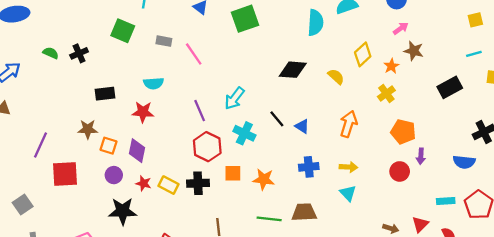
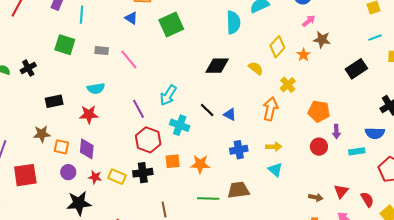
yellow cross: (386, 94) -> (288, 85), moved
cyan rectangle: (446, 201) -> (357, 151), moved

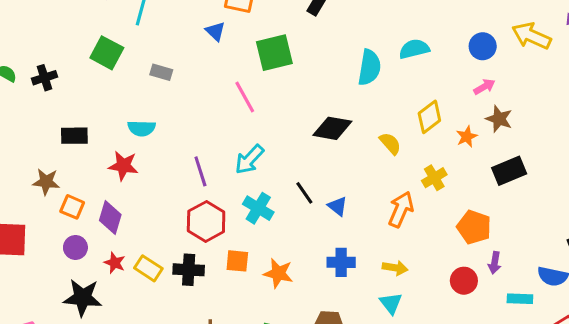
pink line: (129, 60) -> (245, 97), moved
black rectangle: (356, 69) -> (509, 171), moved

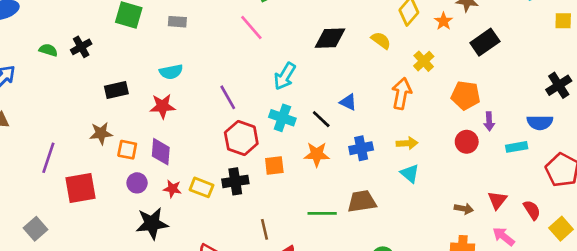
cyan arrow: (249, 159) -> (285, 76), moved
black line: (304, 193) -> (321, 119), moved
orange star: (278, 273) -> (317, 154), moved

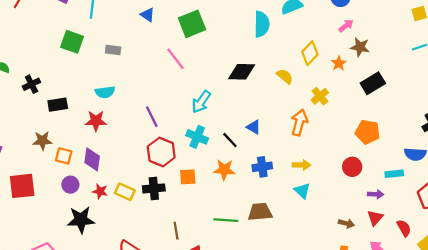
black cross: (81, 47) -> (31, 84), moved
orange pentagon: (466, 95) -> (368, 132), moved
purple arrow: (489, 121) -> (376, 194), moved, turned -88

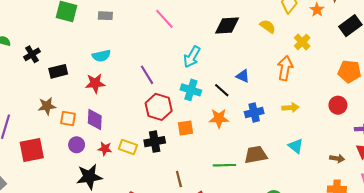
cyan triangle: (302, 191) -> (296, 146), moved

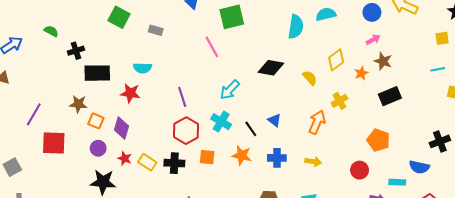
black rectangle: (58, 71) -> (97, 73), size x1.4

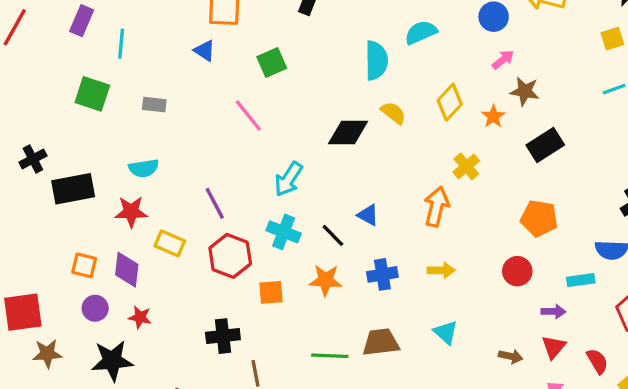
green square: (232, 17) -> (272, 62), size x0.7
yellow semicircle: (310, 78) -> (393, 113), moved
brown star: (78, 104) -> (47, 354), moved
yellow rectangle: (147, 162) -> (170, 243), moved
black cross: (174, 163) -> (223, 336), moved

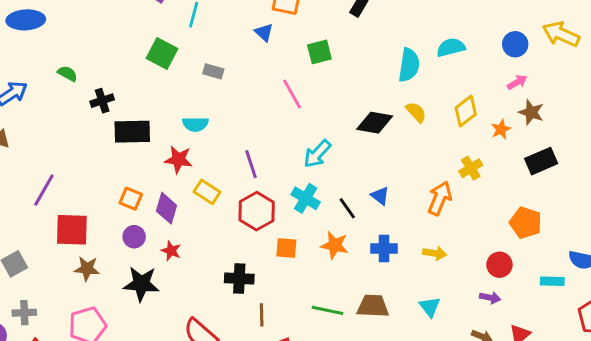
purple arrow: (553, 312) -> (490, 298), moved

